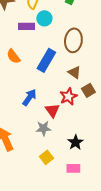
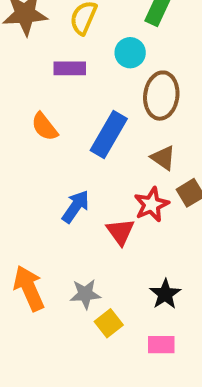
cyan circle: (44, 18) -> (130, 53), moved
gray star: (43, 128) -> (85, 294), moved

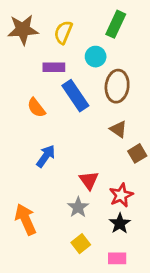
blue rectangle: (109, 134) -> (75, 96), moved, turned -64
red star: (152, 205) -> (121, 195), moved
blue arrow: (76, 206) -> (46, 156), moved
gray star: (85, 294) -> (78, 207), moved, turned -30

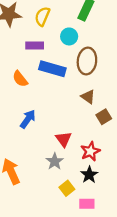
blue rectangle: (75, 96) -> (52, 69), turned -40
yellow square: (81, 244) -> (67, 188), moved

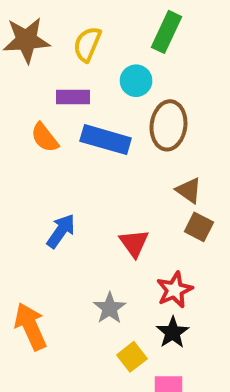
orange semicircle: (20, 79) -> (45, 138), moved
brown triangle: (88, 97) -> (189, 190), moved
brown square: (104, 117) -> (199, 227), turned -32
red triangle: (64, 139) -> (134, 243), moved

